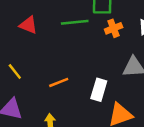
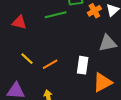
orange cross: (114, 28) -> (94, 11), moved
yellow line: (15, 71) -> (27, 59), moved

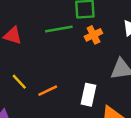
orange cross: (94, 11) -> (93, 35), moved

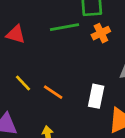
orange line: (48, 91) -> (53, 92), turned 60

